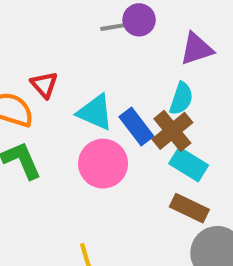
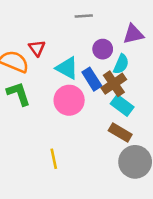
purple circle: (139, 20) -> (103, 49), moved

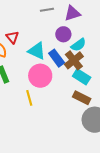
purple triangle: (133, 34) -> (72, 13), moved
cyan semicircle: (121, 64) -> (78, 45), turned 35
yellow line: (54, 159) -> (29, 98), moved

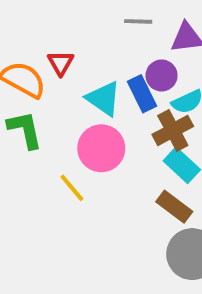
blue rectangle: (57, 58) -> (142, 94), moved
yellow line: (29, 98) -> (72, 188), turned -35

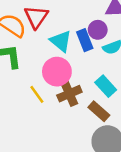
red triangle: (61, 63) -> (36, 17), size x1.5
brown cross: (173, 130) -> (69, 94), moved

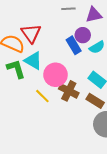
cyan triangle: (61, 41) -> (33, 61), moved
brown cross: (69, 94) -> (69, 91), turned -30

